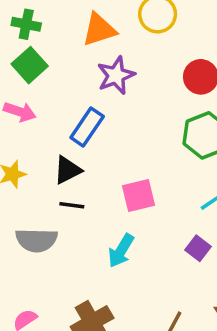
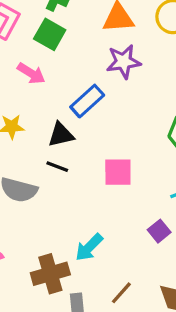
green square: (30, 65) -> (50, 34), turned -32
cyan arrow: (121, 251) -> (89, 247), moved

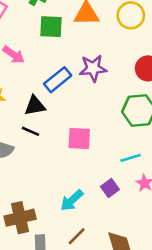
green square: (50, 34) -> (51, 27), moved, turned -30
purple star: (123, 62) -> (93, 68), moved
cyan arrow: (89, 247) -> (72, 200), moved

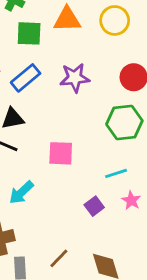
blue rectangle: (58, 80) -> (26, 78), moved
cyan arrow: (72, 200) -> (21, 192), moved

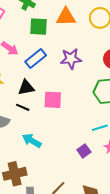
pink square: (61, 153) -> (53, 100), moved
cyan arrow: (21, 192) -> (32, 141), turned 72

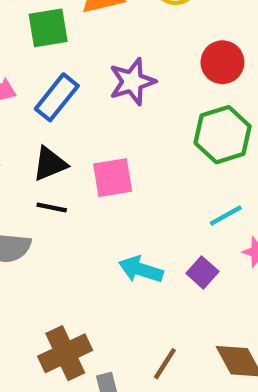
cyan arrow: (32, 141) -> (141, 269), moved

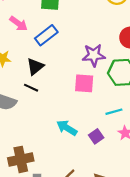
purple star: (132, 82) -> (94, 55), moved
black triangle: (50, 164) -> (35, 66), turned -30
pink square: (113, 178) -> (84, 83), moved

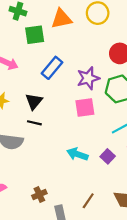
blue rectangle: (46, 35) -> (52, 68), moved
brown cross: (21, 159) -> (39, 194), size x0.6

